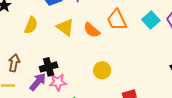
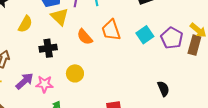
yellow triangle: (65, 27) -> (60, 17), moved
black cross: (49, 67) -> (48, 48), moved
yellow circle: (102, 70) -> (75, 73), moved

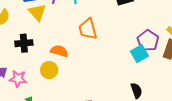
cyan square: (145, 35) -> (139, 54), moved
orange semicircle: (85, 37) -> (59, 51), moved, turned 144

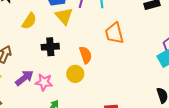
orange semicircle: (59, 51) -> (86, 55), turned 54

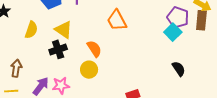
yellow triangle: (64, 16) -> (64, 30), moved

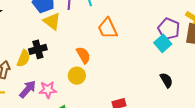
yellow semicircle: (31, 30) -> (23, 58), moved
yellow triangle: (64, 30) -> (52, 21), moved
black cross: (58, 49) -> (38, 49), moved

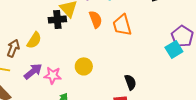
black cross: (38, 49) -> (57, 20), moved
orange semicircle: (83, 55) -> (96, 19), moved
black semicircle: (166, 80) -> (130, 82), moved

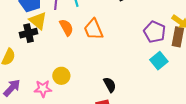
cyan square: (174, 49) -> (159, 61), moved
pink star: (53, 75) -> (43, 89), moved

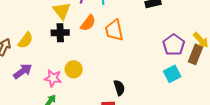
orange semicircle: (66, 28) -> (88, 23), turned 54
black cross: (29, 33) -> (60, 33), moved

